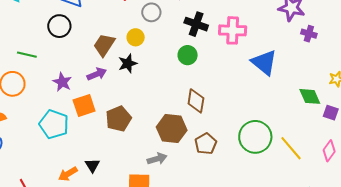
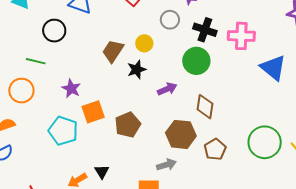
gray circle: (151, 12) -> (170, 20), moved
black circle: (59, 26) -> (54, 31), moved
green circle: (188, 55) -> (196, 61), size x1.4
purple arrow: (97, 74) -> (167, 89), moved

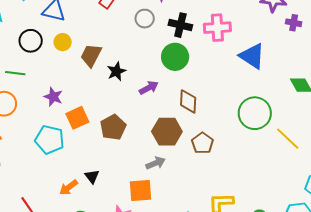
yellow circle: (144, 43) -> (63, 42), moved
green circle: (265, 142) -> (255, 113), moved

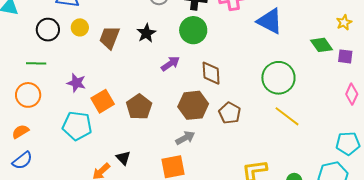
black star: (116, 71) -> (146, 33), moved
yellow line: (288, 139) -> (287, 116), moved

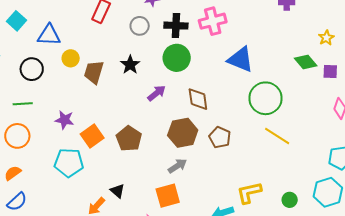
blue triangle: (270, 21) -> (241, 59), moved
yellow circle: (80, 27) -> (71, 58), moved

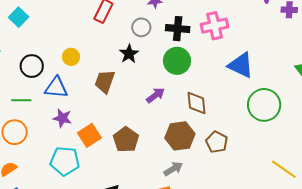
blue triangle: (49, 35) -> (56, 88), moved
black star: (130, 65) -> (129, 54), moved
brown trapezoid: (94, 72) -> (105, 81), moved
yellow line: (277, 136) -> (284, 169), moved

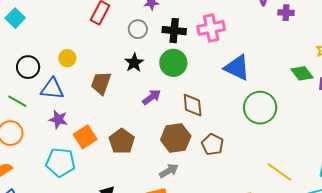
black star: (129, 54) -> (134, 63), moved
green line: (21, 100) -> (17, 101), turned 30

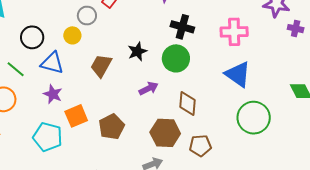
pink cross: (211, 28) -> (234, 32), moved
gray circle: (138, 29) -> (87, 16), moved
brown pentagon: (212, 144) -> (200, 146), turned 30

